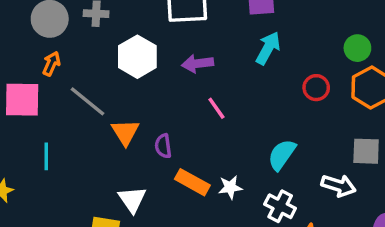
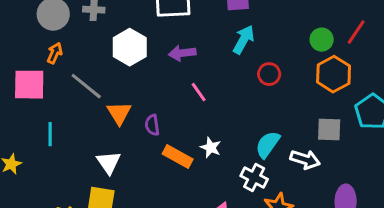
red circle: (316, 88) -> (269, 74), moved
cyan semicircle: (282, 155) -> (268, 145), moved
white star: (230, 187) -> (211, 148), moved, turned 30
white triangle: (132, 199) -> (109, 163), moved

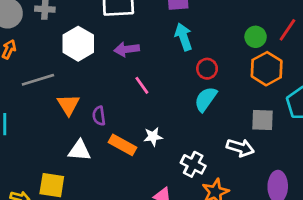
cyan arrow: (244, 40) -> (183, 37), turned -48
gray line: (86, 86) -> (38, 80), turned -56
cyan semicircle: (268, 145) -> (206, 99), moved
white star: (211, 148) -> (153, 137), turned -30
white triangle: (109, 163) -> (80, 150), moved, turned -50

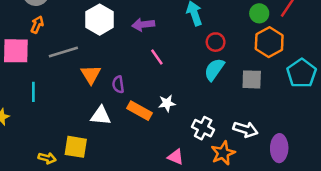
gray square: (262, 120) -> (252, 79), moved
white arrow: (240, 148) -> (246, 129), moved

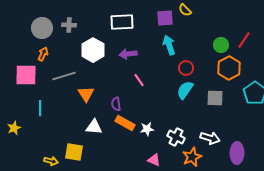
purple semicircle: (118, 84) -> (116, 104), moved
white star: (167, 103) -> (147, 129), moved

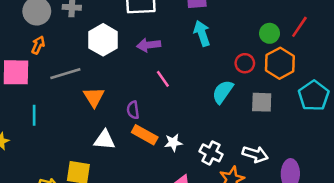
red circle: (186, 68) -> (245, 63), moved

